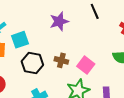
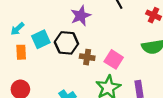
black hexagon: (32, 63) -> (66, 43), moved

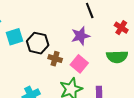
purple star: (81, 16) -> (80, 36), moved

